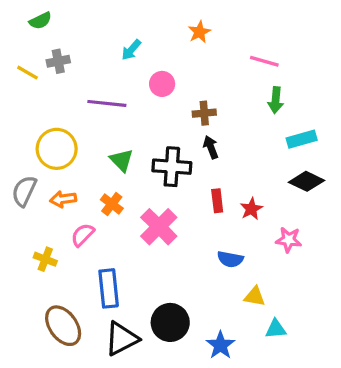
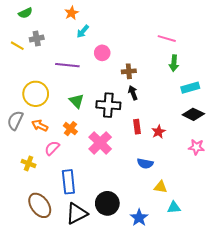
orange star: (199, 32) -> (71, 13), moved
orange arrow: (63, 199) -> (40, 126), turned 35
pink star: (289, 240) -> (196, 147), moved

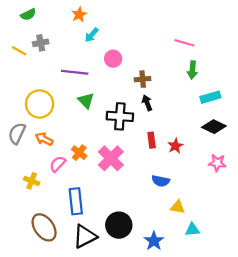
green triangle: (77, 101) -> (86, 101), moved
orange cross: (70, 129) -> (79, 153), moved

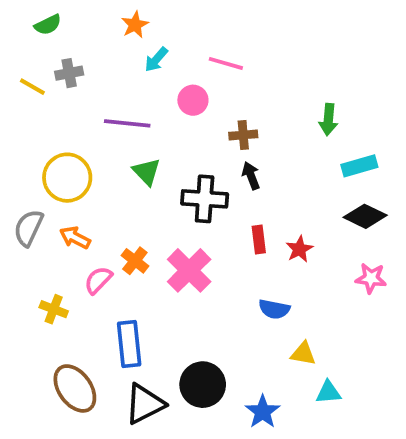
pink line: (184, 43) -> (226, 63), moved

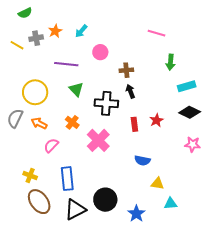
orange star: (135, 25) -> (55, 31), moved
pink line: (226, 63) -> (156, 33), moved
red star: (299, 249) -> (156, 120), moved
orange cross: (135, 261) -> (72, 122), moved
yellow cross: (54, 309) -> (30, 176), moved

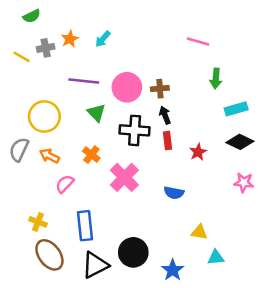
pink circle: (100, 52) -> (127, 87), moved, size x1.5
red rectangle: (134, 124) -> (168, 141), moved
blue semicircle: (142, 160) -> (174, 193), moved

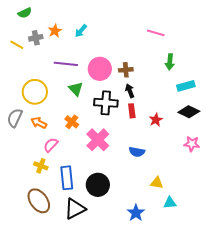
yellow cross: (38, 222) -> (41, 166), moved
black circle: (133, 252) -> (98, 185), moved

